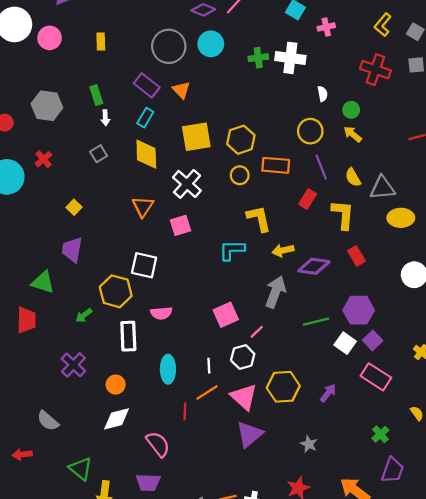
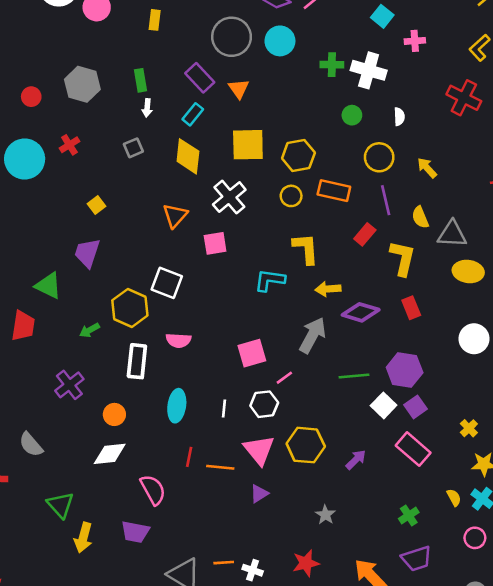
green circle: (351, 110) -> (352, 115), moved
orange line: (207, 392) -> (220, 467), moved, turned 30
purple triangle: (250, 434) -> (259, 494), size x0.6
purple trapezoid: (393, 470) -> (417, 559), turned 44

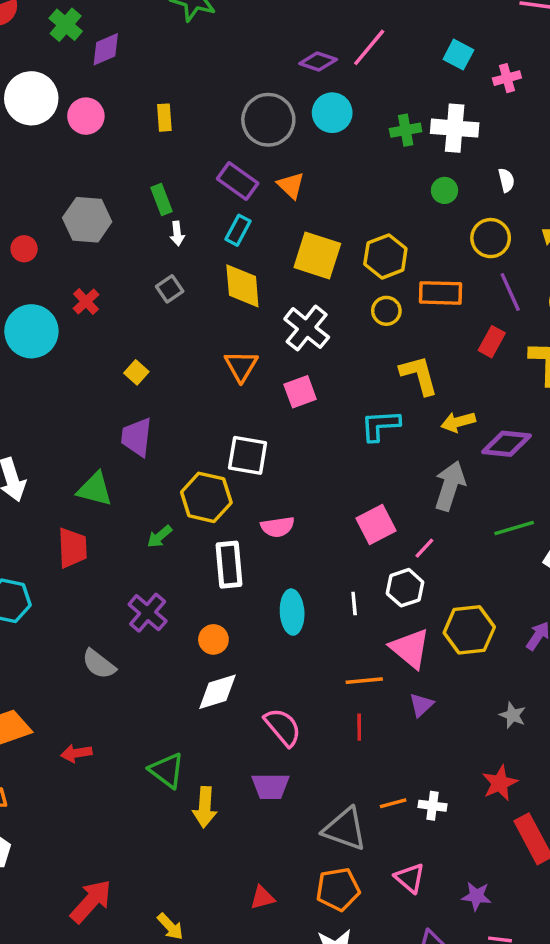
yellow square: (248, 145) -> (317, 255), turned 30
gray semicircle: (31, 445) -> (99, 664), moved
red line: (189, 457) -> (359, 727), moved

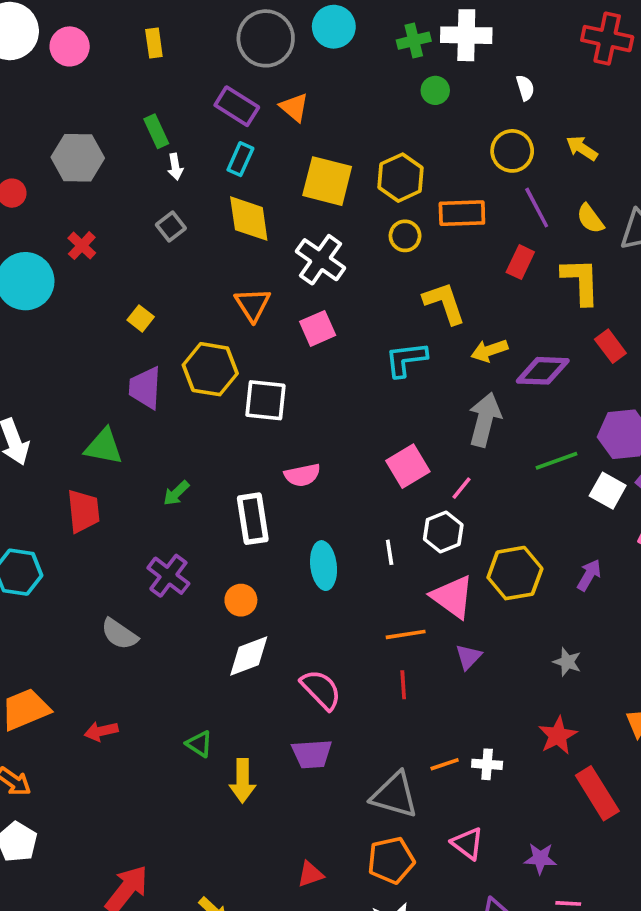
green circle: (445, 190) -> (435, 90), moved
yellow hexagon: (206, 497) -> (210, 369), moved
green triangle: (167, 770) -> (199, 744), size x0.7

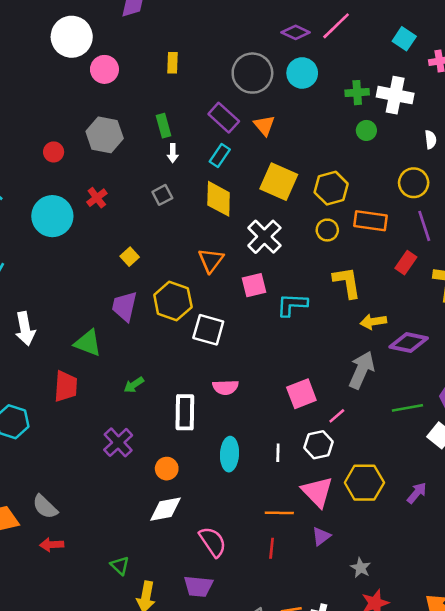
pink circle: (70, 46) -> (104, 69), moved
cyan L-shape: (406, 359) -> (292, 305), moved
gray semicircle: (119, 634) -> (45, 507), moved
gray star: (567, 662) -> (361, 568), moved

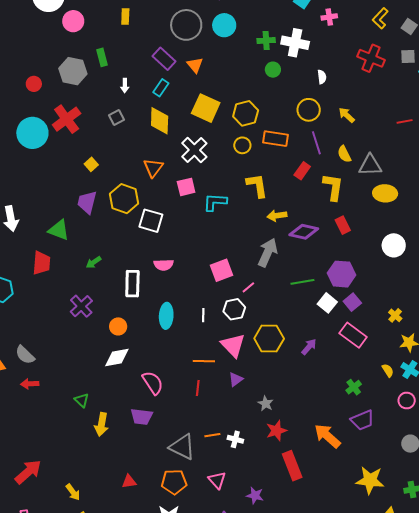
green rectangle: (163, 126) -> (102, 57), moved
red cross: (97, 198) -> (67, 119), size x1.8

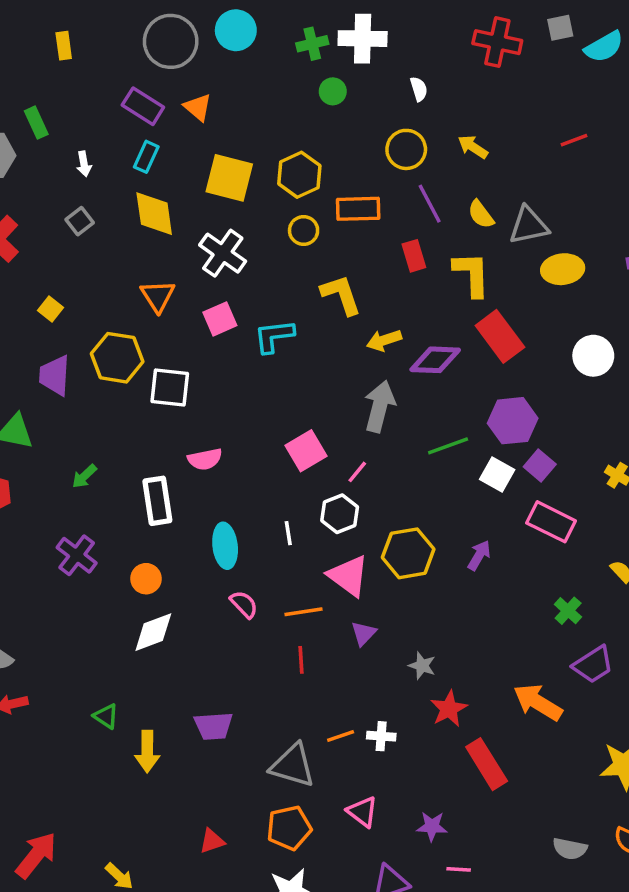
red rectangle: (302, 171) -> (414, 256), turned -42
red rectangle: (343, 225) -> (500, 336), size x1.6
pink semicircle: (153, 383) -> (244, 604), moved, size x0.7

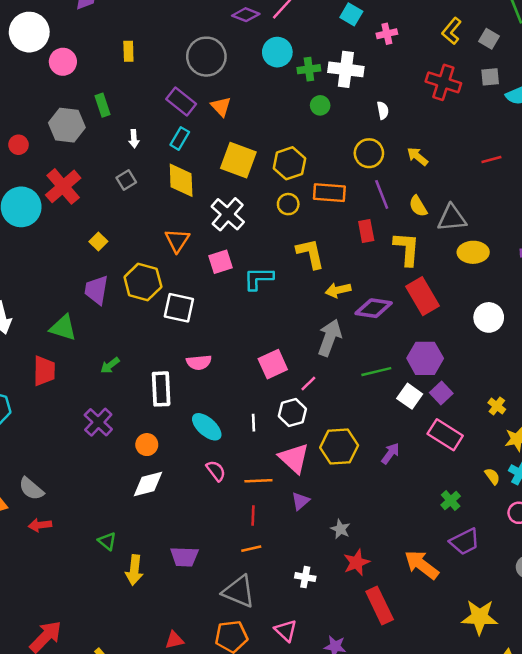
cyan circle: (236, 30) -> (277, 52), moved
cyan ellipse: (225, 546) -> (207, 427), turned -48
orange line: (341, 736) -> (251, 549), moved

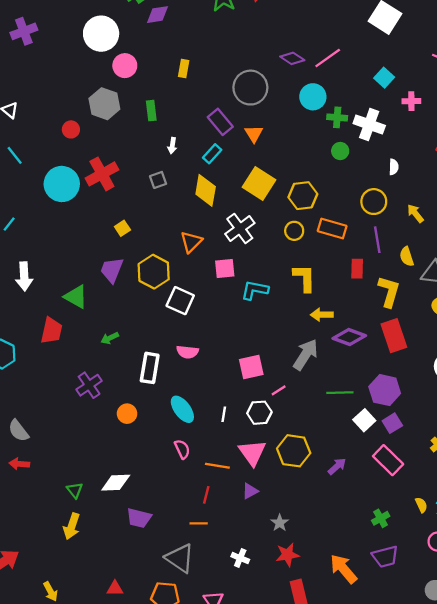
gray hexagon: (67, 125) -> (104, 104), moved
white diamond: (148, 484) -> (116, 483), moved
yellow arrow: (134, 570) -> (72, 526), moved

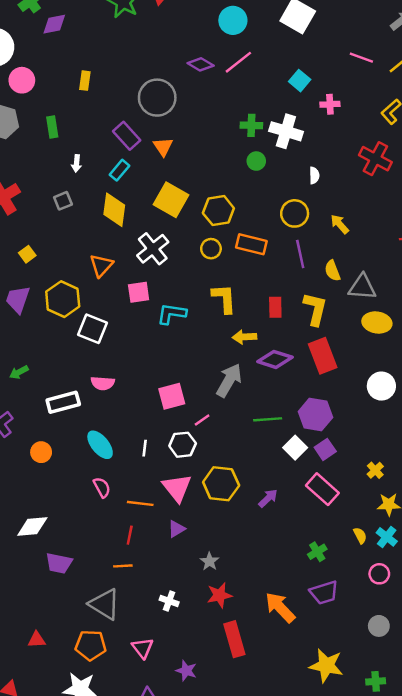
cyan circle: (313, 97) -> (233, 20), moved
red rectangle: (357, 269) -> (275, 307), moved
white rectangle: (150, 368) -> (63, 402), turned 68

